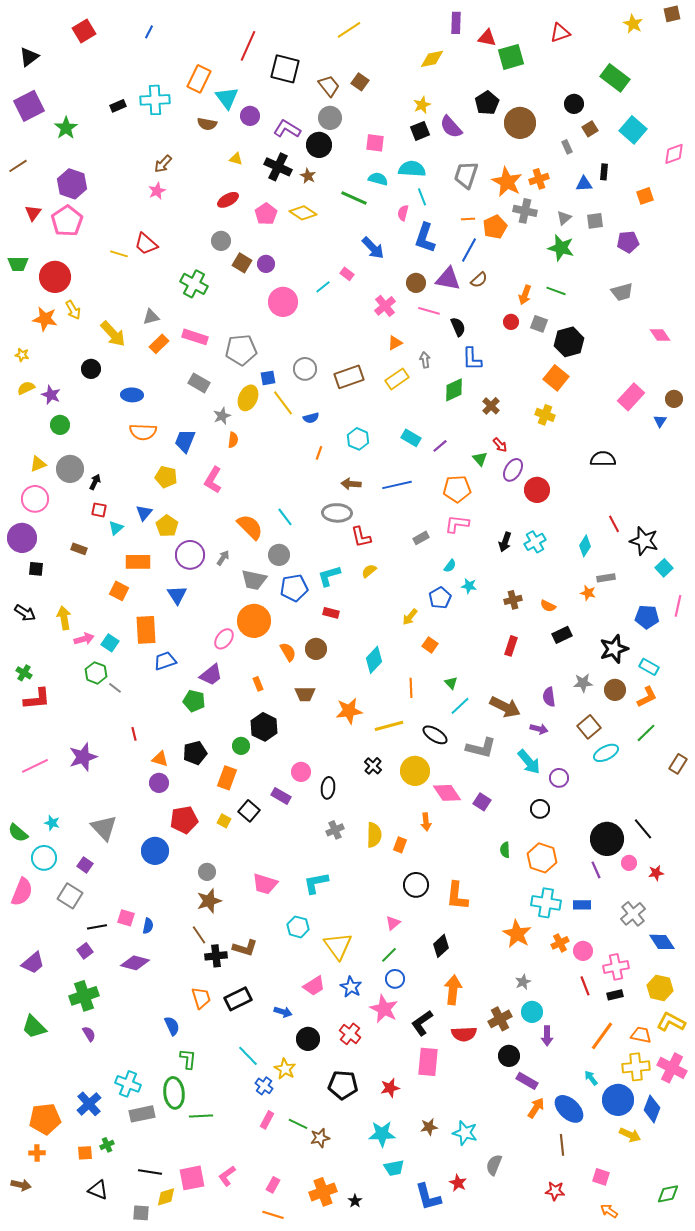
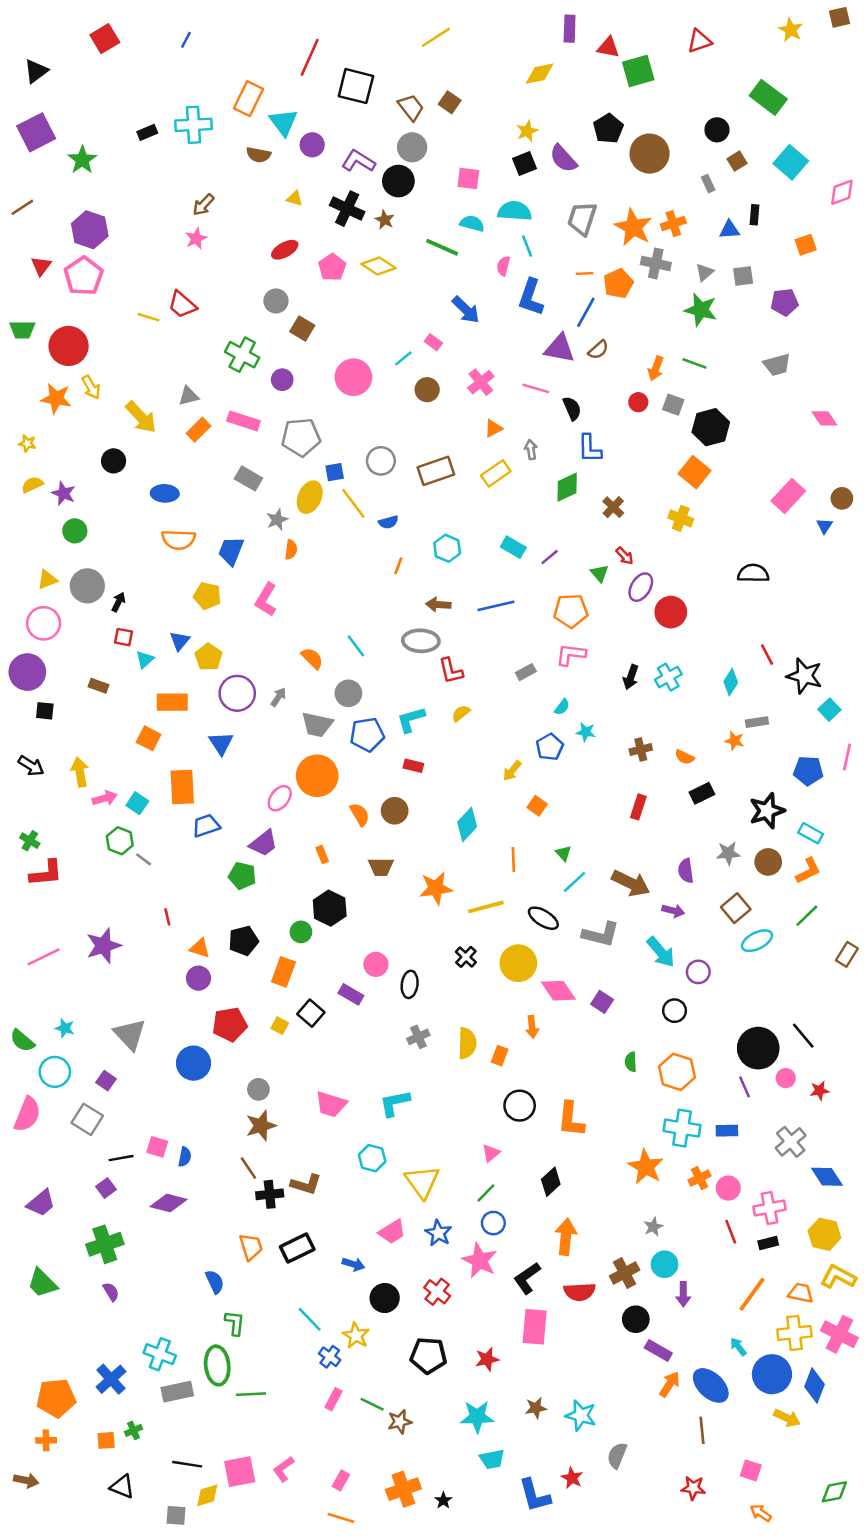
purple circle: (266, 264) -> (282, 380), moved
brown circle: (416, 283) -> (427, 390), moved
orange semicircle: (250, 527) -> (312, 658), size x0.7

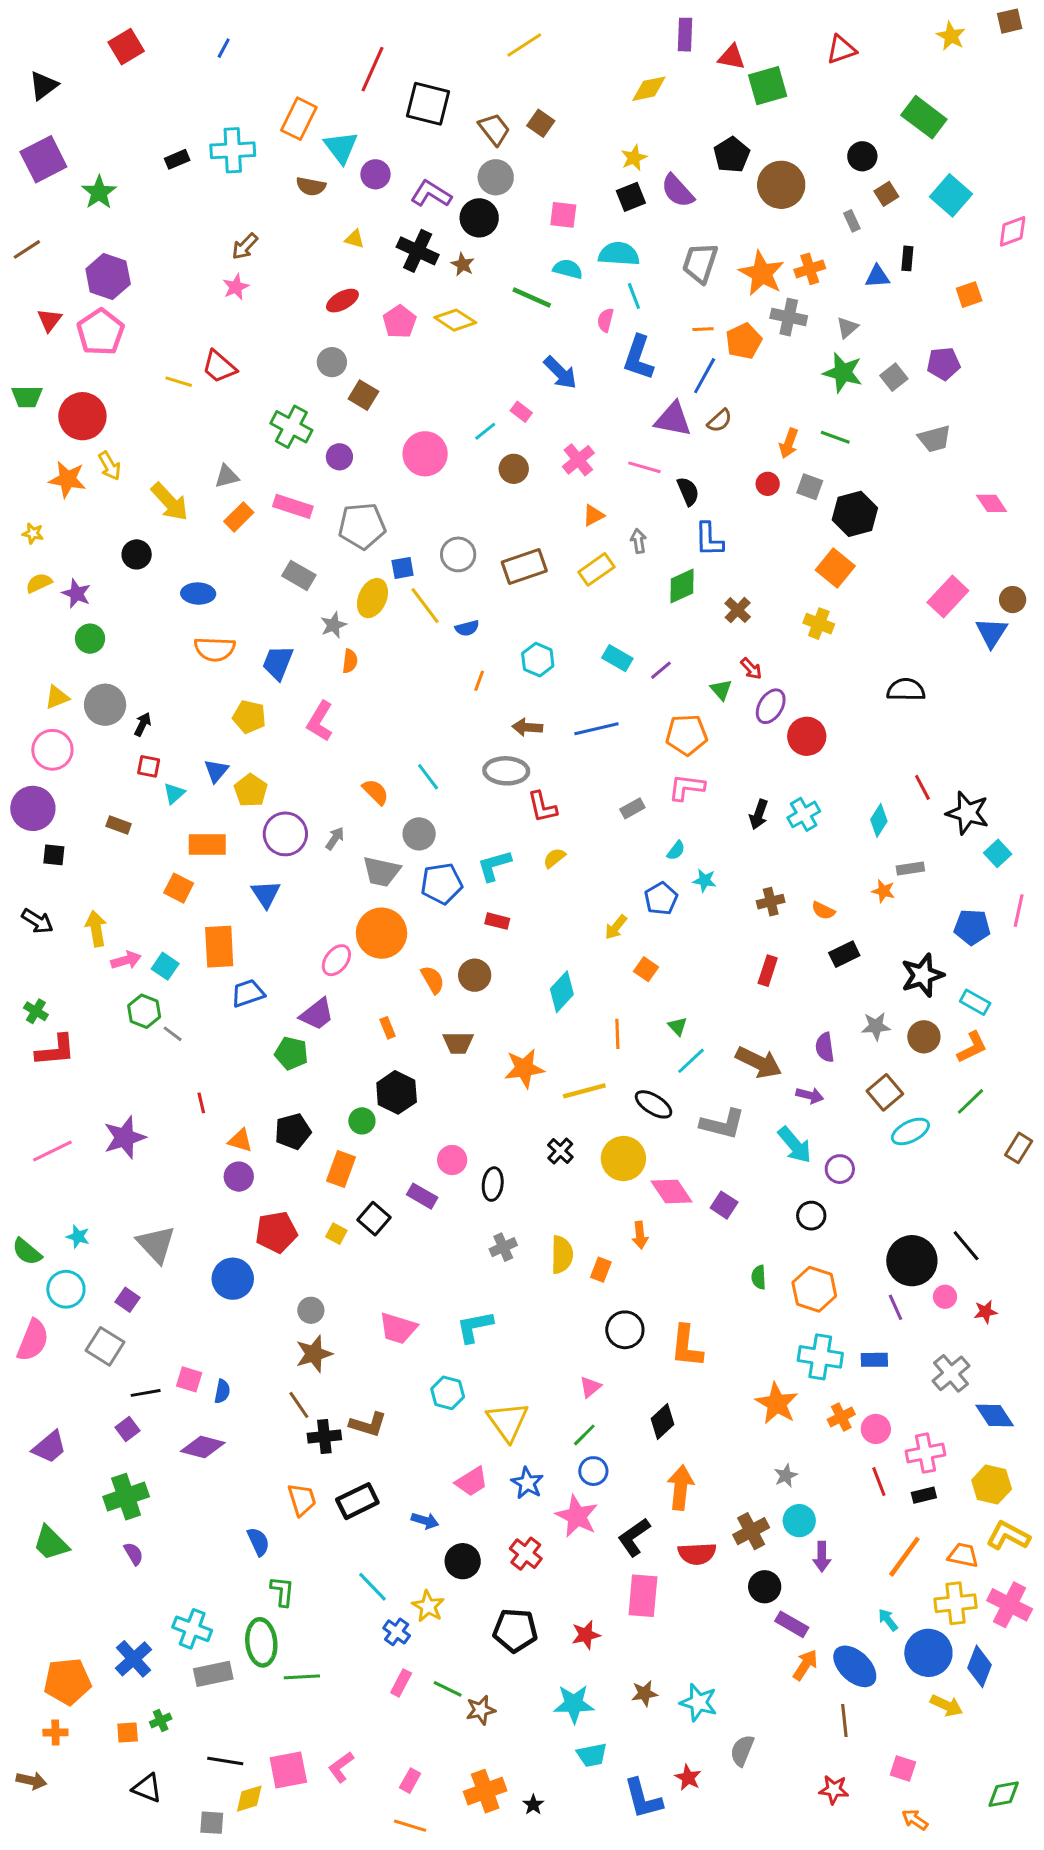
gray square: (743, 276) -> (894, 377), moved, turned -30
blue triangle: (824, 526) -> (992, 633), size x1.6

